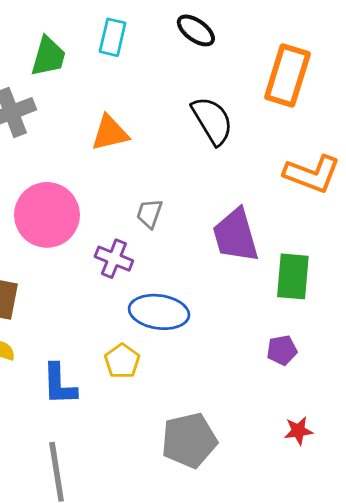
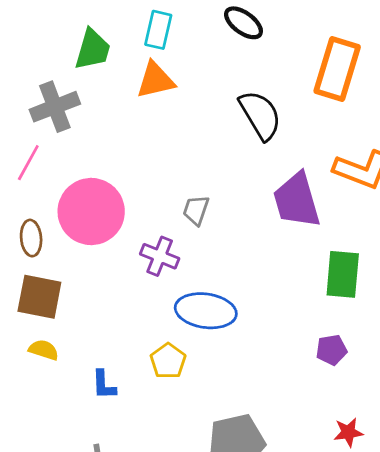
orange triangle: (110, 133) -> (155, 80), moved
purple trapezoid: (236, 235) -> (297, 200), moved
blue L-shape: (59, 384) -> (104, 385), size x0.7

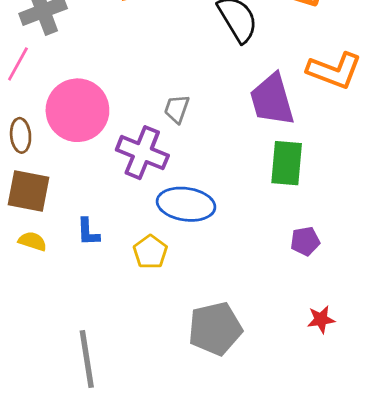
purple cross: (160, 256) -> (142, 153), size x1.4
green rectangle: (343, 274) -> (287, 163), moved
blue L-shape: (104, 385) -> (88, 232), moved

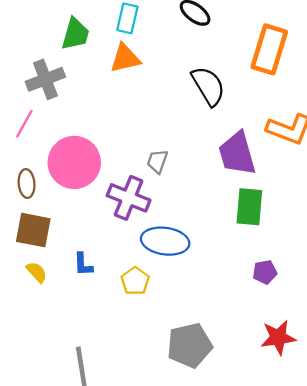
yellow semicircle: (32, 241) -> (37, 272), turned 30
red star: (321, 319) -> (278, 338), size x1.5

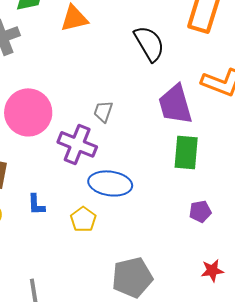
red star: (278, 338) -> (212, 270), size x0.7

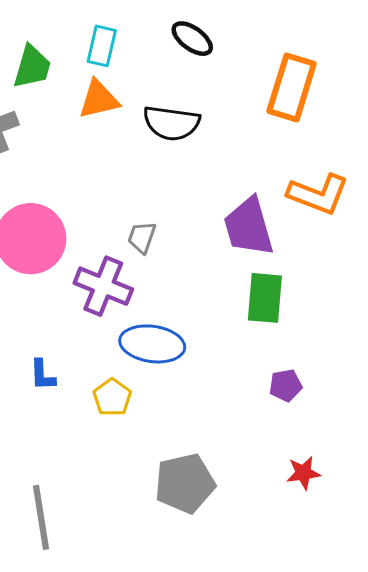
black semicircle: (149, 43) -> (171, 123), moved, turned 129

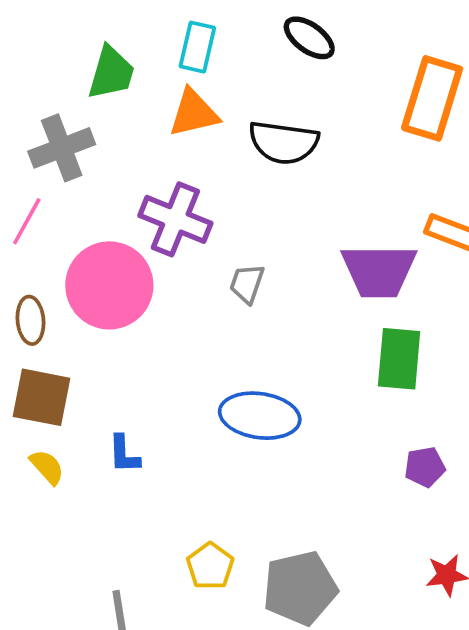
purple trapezoid: (249, 227) -> (379, 271), turned -74
purple cross: (103, 286) -> (175, 219), moved
yellow pentagon: (112, 397) -> (210, 566), moved

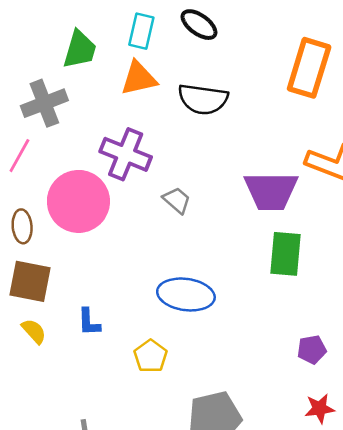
black ellipse: (309, 38) -> (199, 25), moved
gray trapezoid: (247, 284) -> (177, 200), turned 112
purple pentagon: (425, 467) -> (312, 350), moved
yellow pentagon: (210, 566) -> (151, 356), moved

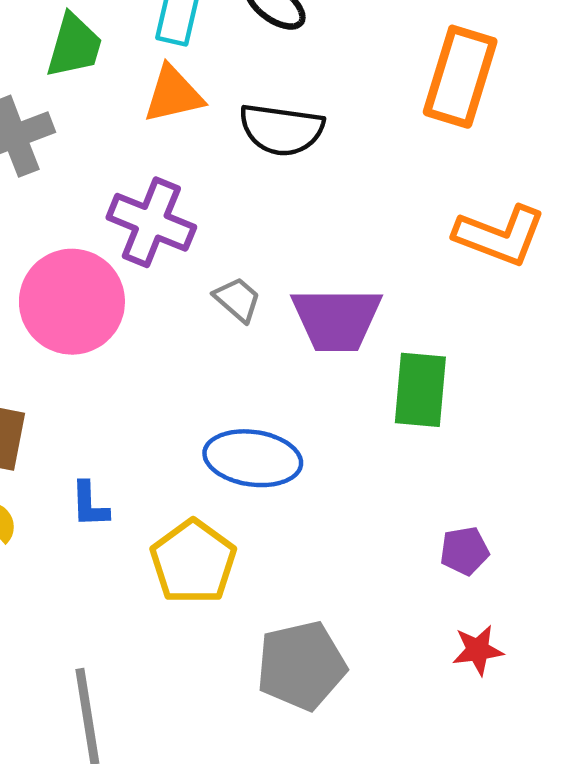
purple trapezoid: (271, 191) -> (337, 319), moved
yellow pentagon: (151, 356) -> (193, 562), size x1.5

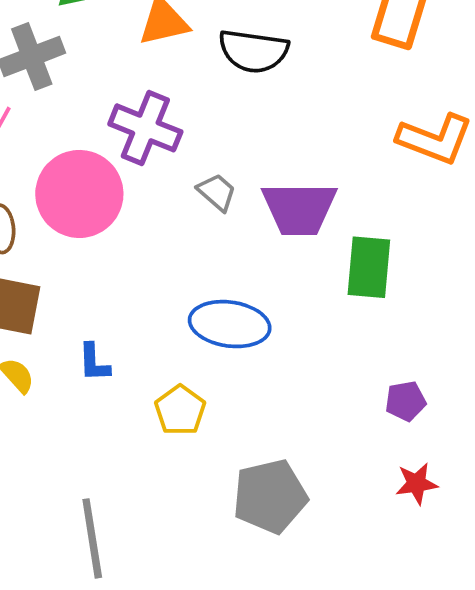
yellow pentagon: (193, 562) -> (180, 410), size x0.7

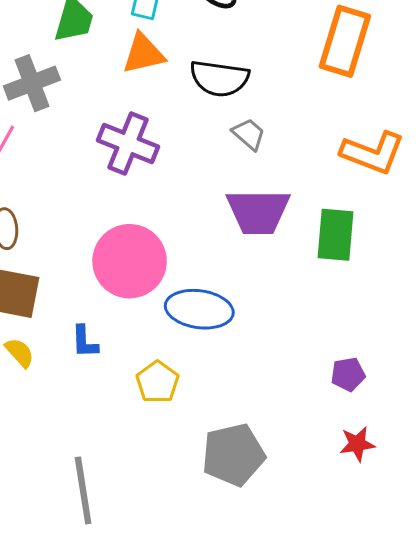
gray trapezoid: (217, 192) -> (249, 134), moved
pink circle: (79, 194) -> (130, 261), moved
green rectangle: (369, 267) -> (336, 235), moved

